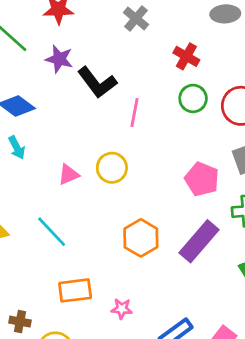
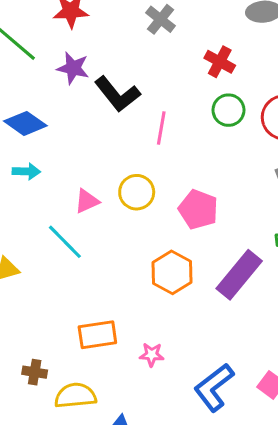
cyan arrow: (17, 148) -> (26, 171), turned -60
pink pentagon: (202, 179) -> (198, 209), moved
cyan line: (52, 232) -> (65, 242), moved

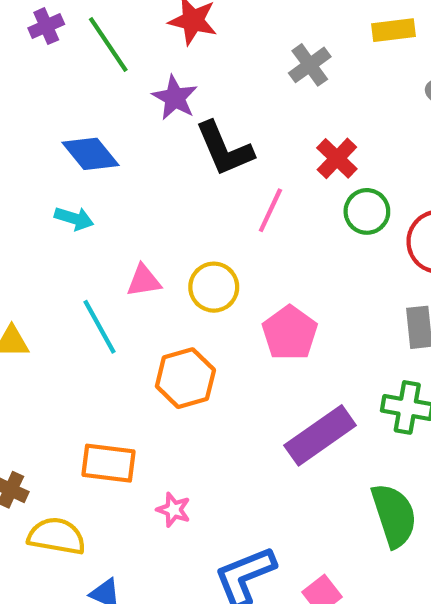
red cross: (220, 62) -> (337, 158), moved
orange hexagon: (172, 272) -> (185, 378), moved

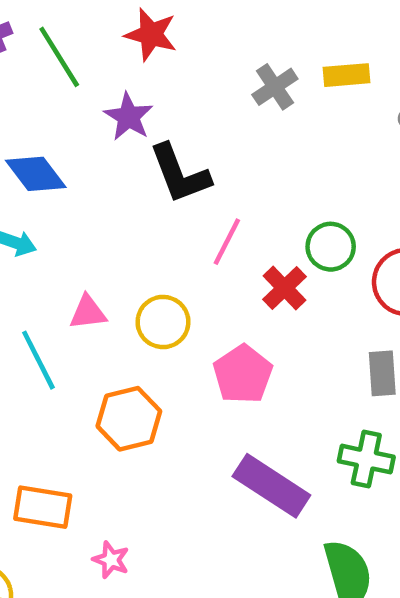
yellow rectangle: (393, 30) -> (347, 75), moved
red cross: (337, 158) -> (285, 288), moved
purple rectangle: (320, 435) -> (271, 486), turned 66

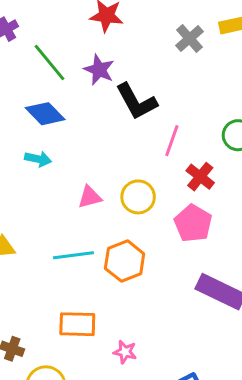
green line: (59, 57) -> (49, 62), moved
red cross: (285, 288) -> (200, 177), moved
cyan line: (38, 360) -> (73, 255), moved, turned -63

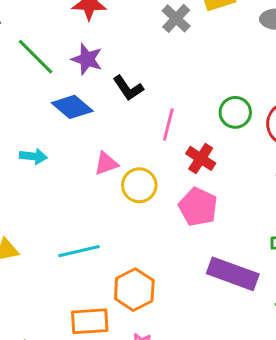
black L-shape: (136, 102) -> (128, 88), size x0.7
blue diamond: (45, 114) -> (72, 107), moved
pink triangle: (90, 197) -> (106, 163), moved
orange hexagon: (125, 261) -> (134, 290), moved

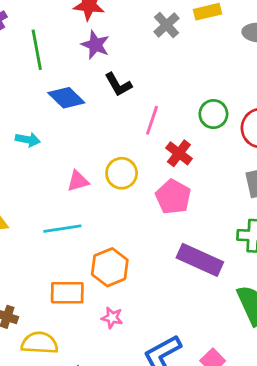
green line: (36, 57) -> (37, 50), turned 30
purple star: (87, 59) -> (95, 45), moved
pink triangle: (106, 163) -> (78, 181), moved

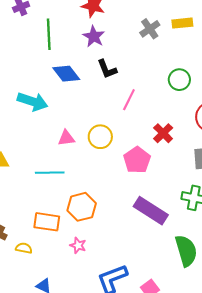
green circle: (213, 114) -> (179, 80), moved
cyan arrow: (28, 140) -> (33, 102), size x1.6
red cross: (179, 153) -> (163, 133), moved
yellow semicircle: (40, 343) -> (24, 248), moved, size x0.6

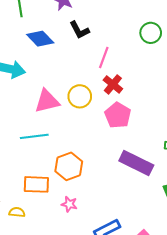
red cross: (163, 133) -> (113, 84), moved
pink triangle: (66, 138) -> (47, 101), size x1.5

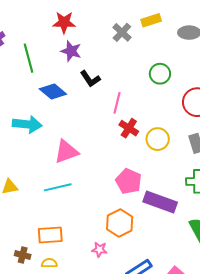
yellow circle: (80, 96) -> (158, 139), moved
pink pentagon: (118, 115) -> (129, 181), moved
orange hexagon: (69, 166) -> (120, 223), moved
orange rectangle: (36, 184) -> (50, 235), moved

